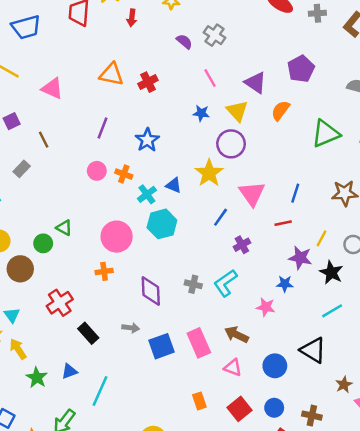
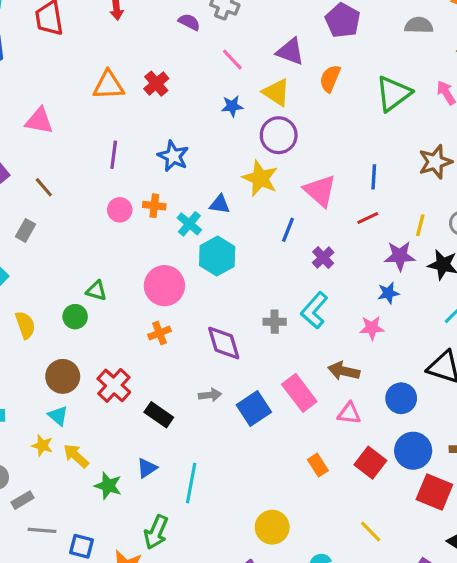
brown circle: (20, 269) -> (63, 376), moved
blue circle: (274, 408) -> (413, 451), size x1.5

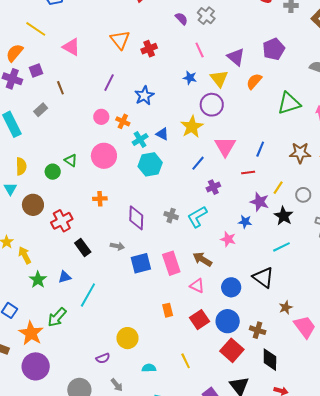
orange triangle: (108, 85) -> (120, 40), turned 35
pink circle: (164, 286) -> (104, 156), moved
cyan triangle: (58, 416) -> (10, 189), moved

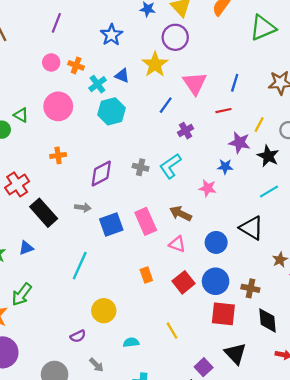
blue star: (144, 96) -> (111, 35), moved
purple diamond: (136, 218) -> (101, 173), turned 65
black rectangle: (83, 248) -> (44, 213), size x1.4
cyan line: (88, 295) -> (80, 266), moved
red square: (232, 350) -> (223, 314), turned -30

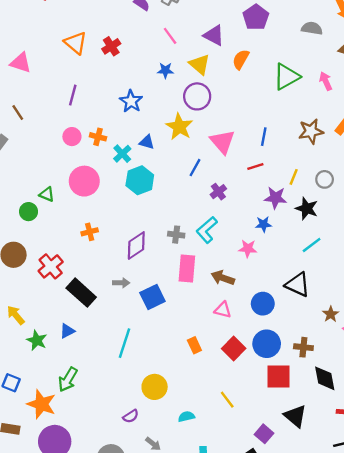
pink rectangle: (146, 221) -> (187, 269), moved, turned 35

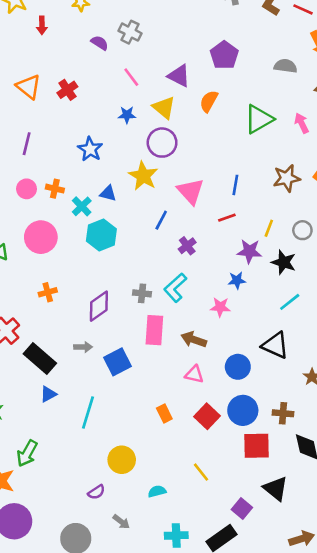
blue triangle: (67, 331) -> (48, 394), moved

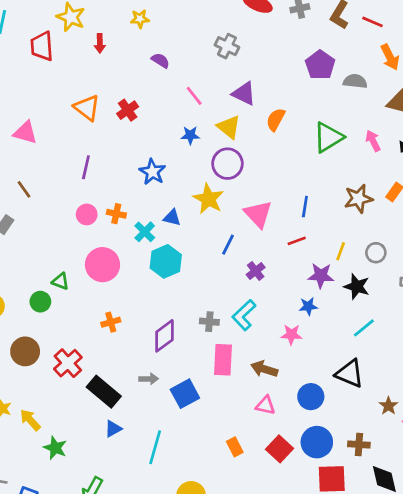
gray cross: (130, 32) -> (227, 46), moved
purple pentagon: (224, 55) -> (320, 65), moved

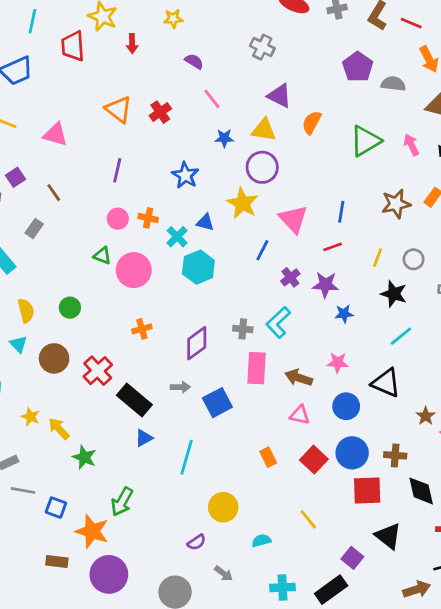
pink line: (194, 96) -> (212, 99), moved
yellow triangle: (229, 127) -> (264, 130), turned -30
purple star: (321, 276) -> (325, 285), moved
green triangle: (60, 281) -> (102, 256), moved
pink star: (291, 335) -> (338, 363), moved

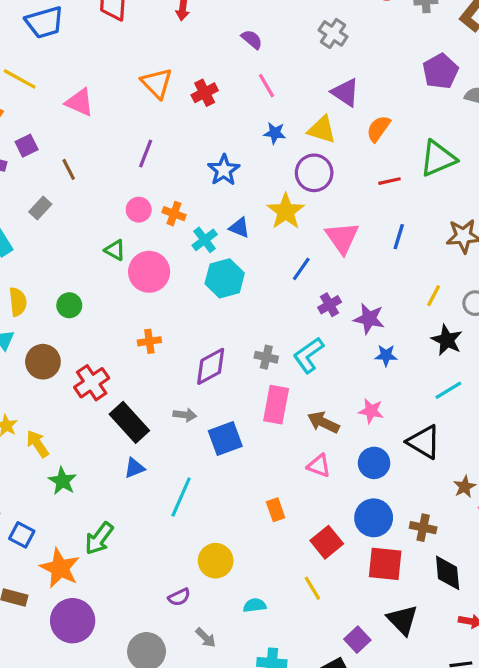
red line: (333, 247) -> (390, 181), moved
red square: (314, 460) -> (327, 542), moved

